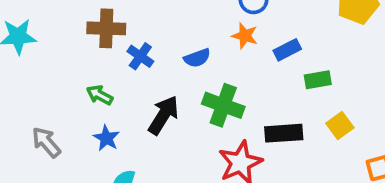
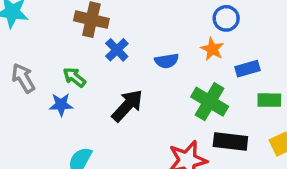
green cross: (223, 105) -> (210, 102), moved
blue star: (106, 138) -> (61, 105), moved, turned 30
gray arrow: (46, 142) -> (23, 78), moved

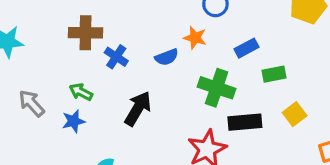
orange star: (212, 49) -> (195, 38), moved

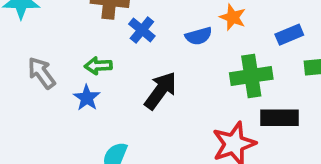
green cross: (217, 88) -> (251, 76), turned -33
green arrow: (81, 92) -> (98, 66), turned -35
blue star: (74, 121) -> (87, 98), turned -30

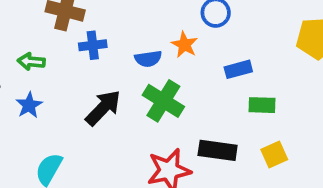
blue cross: (142, 30) -> (93, 45), turned 36
green arrow: (98, 66) -> (31, 62), moved
green cross: (251, 76) -> (163, 101), moved, turned 33

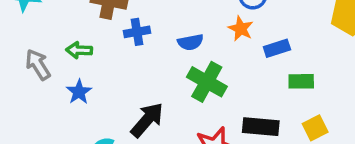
orange star: (184, 45) -> (241, 29), moved
black arrow: (103, 108) -> (147, 120), moved

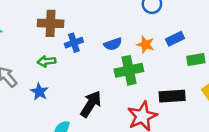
orange star: (241, 29) -> (145, 45), moved
green arrow: (79, 50) -> (46, 61), moved
green cross: (207, 82) -> (129, 70), turned -32

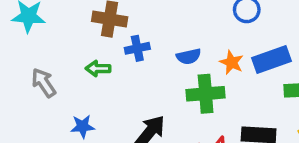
blue rectangle: (175, 39) -> (272, 60), size x1.5
blue star: (39, 92) -> (83, 126), moved, turned 30

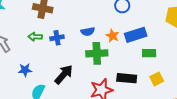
blue cross: (137, 48) -> (57, 38), moved

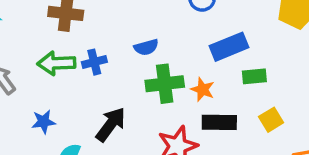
orange star: (112, 36) -> (203, 89), moved
green arrow: (35, 37) -> (56, 63), size x1.5

